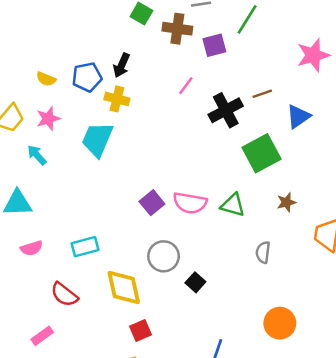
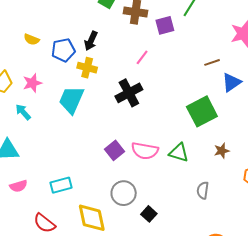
yellow semicircle: (46, 79) -> (32, 39), moved
brown line: (262, 94) -> (212, 62), moved
black cross: (226, 110) -> (129, 93), moved

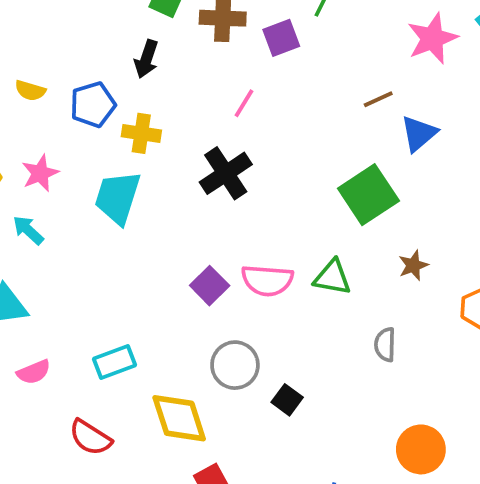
black arrow: (91, 41) -> (146, 59), moved

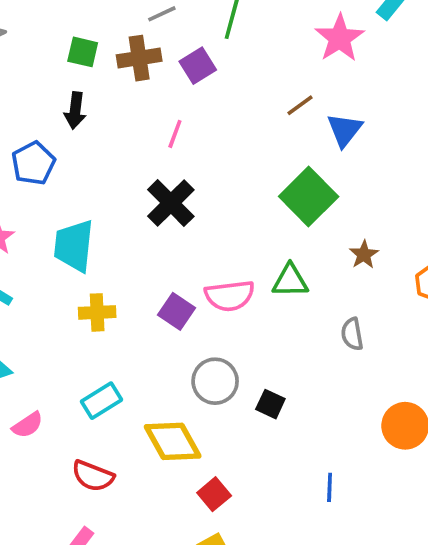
yellow cross: (141, 133) -> (97, 312), moved

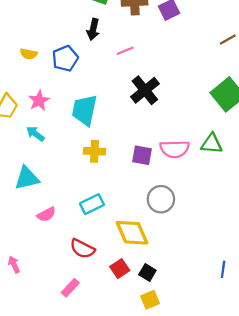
pink line: (175, 134) -> (125, 51), moved, turned 42
purple square: (177, 311) -> (142, 155), turned -30
black square: (270, 404) -> (147, 272), moved
red square: (214, 494) -> (120, 269), moved

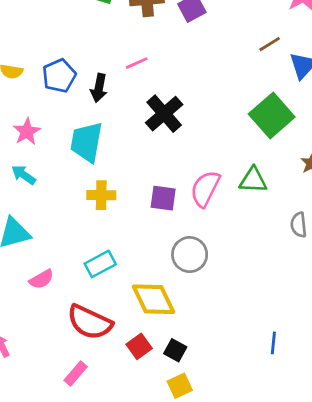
black arrow: (93, 29) -> (99, 88), moved
pink semicircle: (175, 149) -> (205, 189), turned 120
red semicircle: (82, 249) -> (90, 322), size x1.4

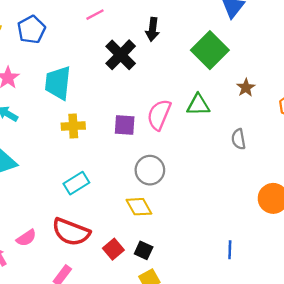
black arrow: (99, 88) -> (153, 29), moved
pink semicircle: (41, 279) -> (26, 238), moved
yellow diamond: (154, 299) -> (139, 207), moved, size x0.7
blue line: (273, 343) -> (230, 250), moved

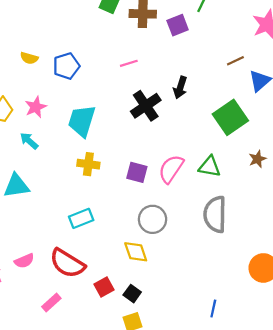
gray semicircle: (239, 139) -> (215, 214), moved, size x1.8

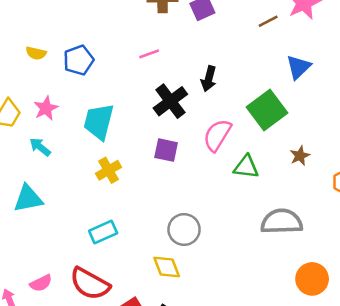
brown line: (235, 61) -> (268, 21), moved
yellow cross: (88, 164) -> (109, 170), turned -35
pink semicircle: (171, 169) -> (217, 135), moved
purple square: (137, 172) -> (166, 150), moved
gray semicircle: (215, 214) -> (282, 222), moved, turned 90

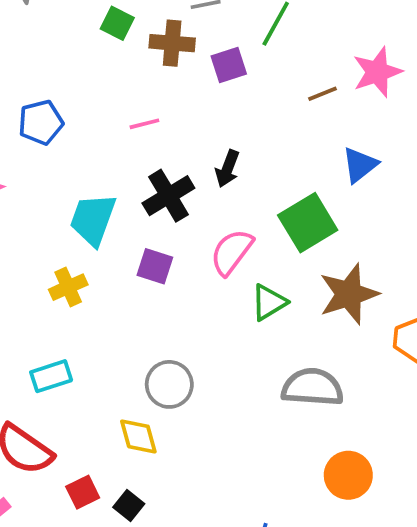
cyan trapezoid: (99, 122) -> (93, 219), moved
brown star: (300, 156) -> (349, 294), size x2.0
green triangle: (246, 167) -> (269, 302), turned -44

